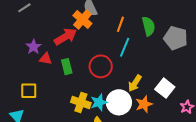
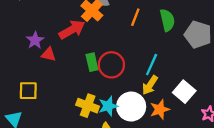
cyan line: (125, 47) -> (152, 65), moved
green rectangle: (67, 67) -> (92, 62), moved

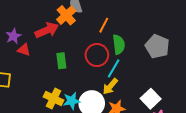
green semicircle: (167, 20) -> (119, 44), moved
red circle: (111, 65) -> (97, 55), moved
white square: (184, 92) -> (151, 99), moved

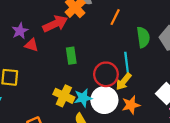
green semicircle: (119, 44) -> (143, 37), moved
red circle: (97, 55) -> (106, 74), moved
cyan line: (114, 68) -> (127, 62), turned -36

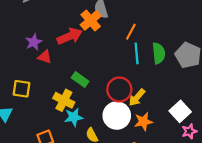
green rectangle: (71, 56) -> (80, 80), moved, turned -49
cyan line: (127, 62) -> (137, 53), moved
yellow cross: (64, 96) -> (64, 100), moved
cyan star: (83, 98) -> (74, 117), moved

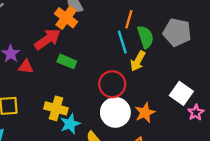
orange line: (131, 32) -> (129, 19), moved
green rectangle: (80, 80) -> (67, 61), moved
yellow arrow: (137, 98) -> (138, 61), moved

